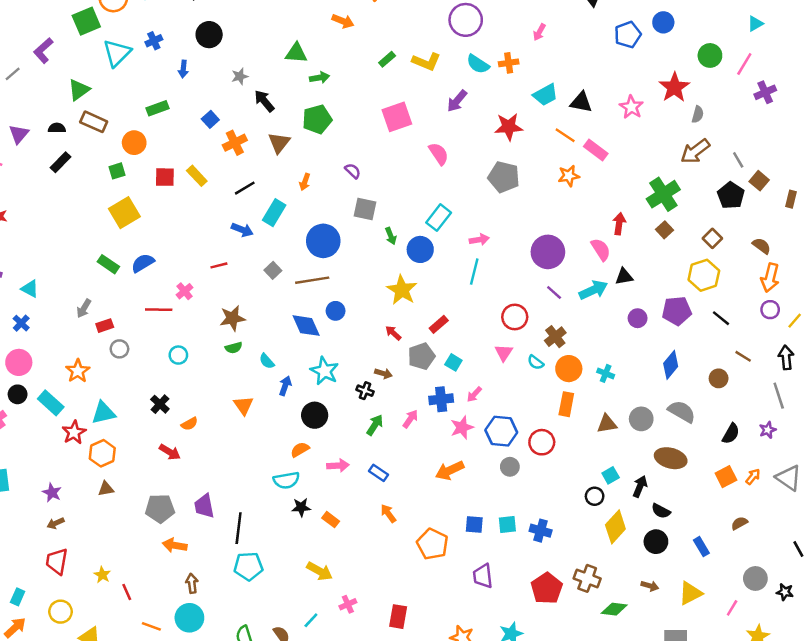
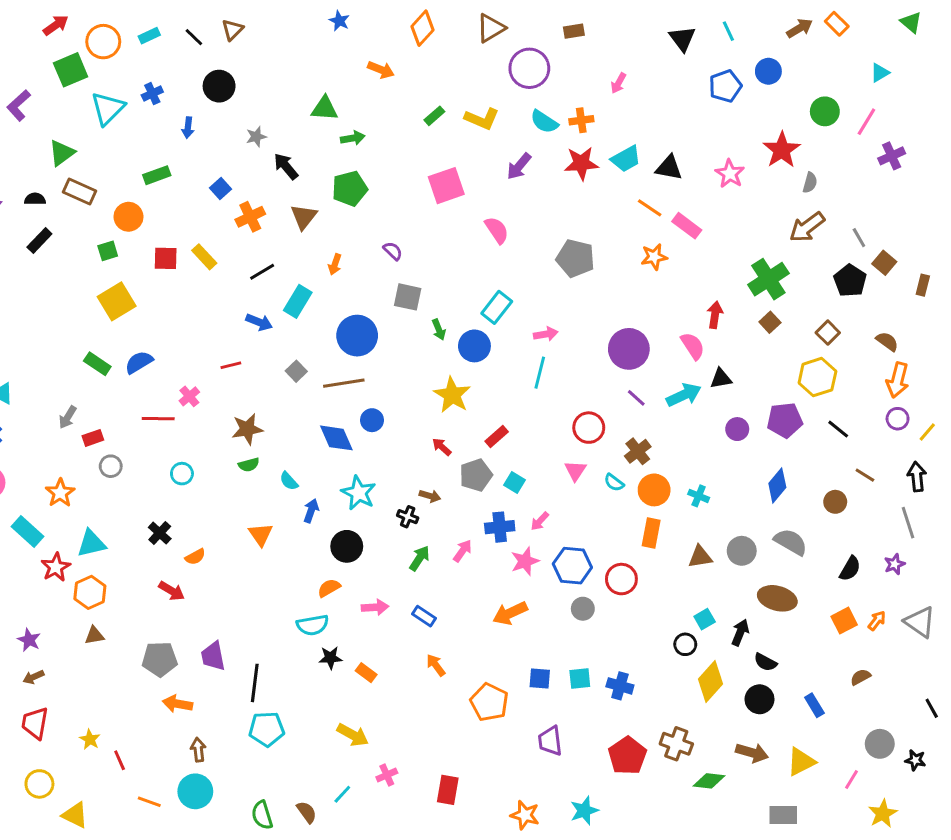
red star: (509, 127) -> (581, 163), moved
brown arrow: (650, 586) -> (752, 753), size x1.5

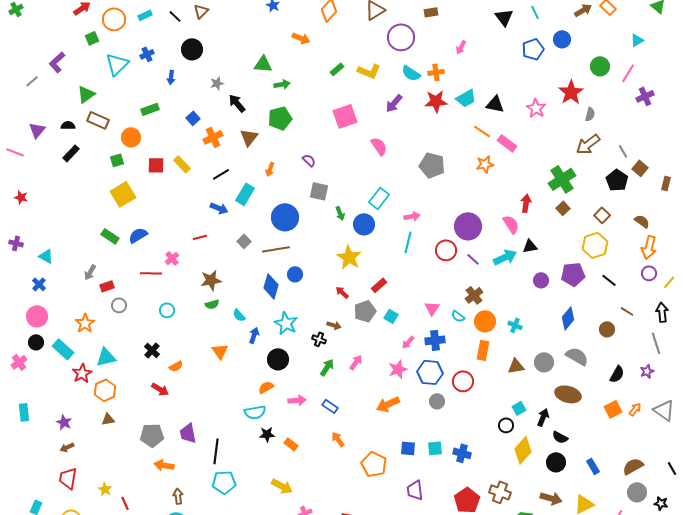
green square: (71, 70) -> (92, 38), size x0.6
red circle: (589, 428) -> (446, 250), moved
blue diamond: (336, 438) -> (271, 286), turned 40
blue cross: (500, 527) -> (435, 340), moved
brown semicircle: (860, 677) -> (633, 466), moved, size x1.5

